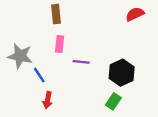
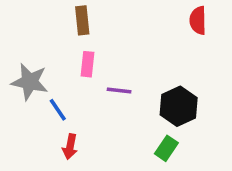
red semicircle: (135, 14) -> (198, 20), turned -66

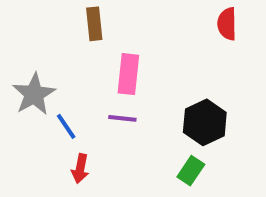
pink rectangle: (88, 64) -> (128, 74), moved, size x1.4
gray star: (30, 82) -> (34, 94), turned 30
purple line: (119, 91) -> (122, 118), moved

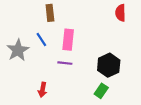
blue line: (66, 126) -> (41, 40), moved

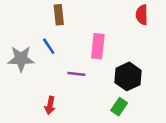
pink rectangle: (68, 40) -> (98, 46), moved
gray star: (18, 50) -> (21, 59), turned 30

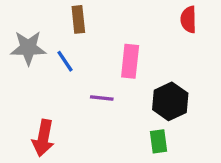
gray star: (21, 59) -> (28, 48), moved
red arrow: (50, 105) -> (43, 138), moved, size x1.5
green rectangle: (119, 107) -> (158, 141), turned -42

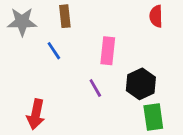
gray star: (28, 48) -> (22, 22), moved
purple line: (102, 98) -> (95, 88), moved, turned 54
green rectangle: (158, 141) -> (153, 117), moved, size x1.4

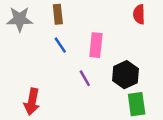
blue line: (54, 51) -> (60, 45), moved

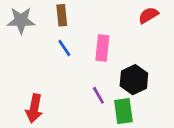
red semicircle: (139, 14) -> (148, 15), turned 60
purple line: (85, 78) -> (98, 95), moved
green rectangle: (137, 104) -> (123, 111), moved

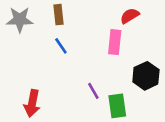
red semicircle: (148, 15) -> (130, 16), moved
pink rectangle: (102, 48) -> (115, 42), moved
black hexagon: (134, 80) -> (146, 76), moved

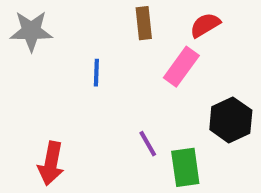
brown rectangle: (58, 15) -> (144, 23), moved
pink rectangle: (115, 42) -> (181, 67), turned 30
blue line: (61, 46) -> (96, 73), turned 36

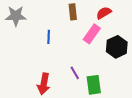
black hexagon: (231, 120) -> (117, 47), moved
red arrow: (51, 163) -> (44, 84), moved

